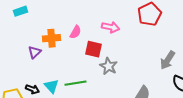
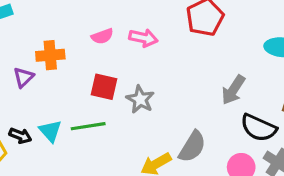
pink semicircle: (76, 32) -> (102, 36), moved, turned 40
red square: (94, 49) -> (104, 87), moved

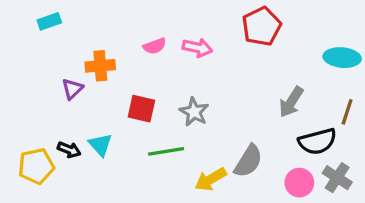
red square: (104, 87) -> (141, 109), moved
green line: (88, 126) -> (166, 151), moved
black semicircle: (259, 128) -> (317, 141), turned -39

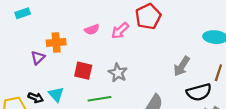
red pentagon: (262, 26) -> (148, 17), moved
pink arrow: (197, 48) -> (120, 31), turned 126

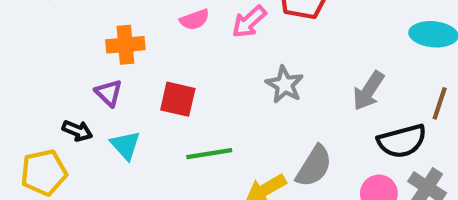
purple triangle: (38, 58) -> (109, 93), moved, turned -32
gray star: (118, 73) -> (285, 85), moved
black arrow: (36, 98) -> (77, 131), moved

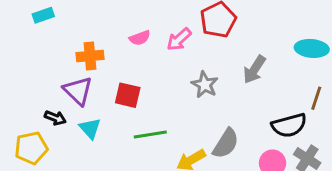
gray arrow: (368, 91) -> (254, 70), moved
purple triangle: (109, 93) -> (78, 91), size x1.5

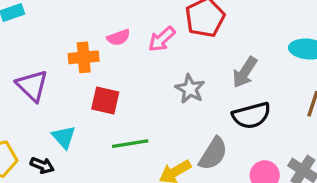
orange cross: (90, 56) -> (84, 57), moved
purple triangle: (78, 91) -> (32, 86), moved
black arrow: (55, 118) -> (42, 165), moved
black semicircle: (289, 125) -> (251, 115), moved

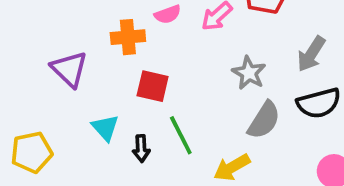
green line: (130, 144) -> (181, 135), turned 72
gray semicircle: (213, 154) -> (264, 120), moved
black arrow: (42, 165) -> (141, 148), moved, turned 65

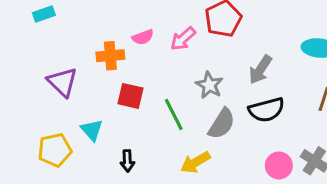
green line: (181, 135) -> (174, 114), moved
black arrow: (141, 148) -> (127, 161), moved
yellow pentagon: (32, 152) -> (55, 150), moved

